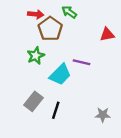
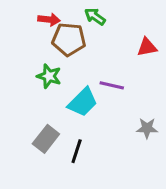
brown pentagon: (50, 29) -> (69, 39), turned -30
green star: (36, 56) -> (49, 76), turned -30
gray star: (103, 115) -> (147, 128), moved

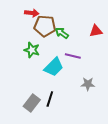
green arrow: (95, 16) -> (62, 33), moved
gray star: (147, 128) -> (88, 84), moved
gray rectangle: (46, 139) -> (32, 103), moved

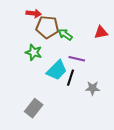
black line: (50, 99) -> (70, 78), moved

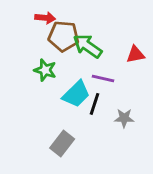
red triangle: (101, 32) -> (135, 55), moved
green arrow: (65, 34) -> (87, 46), size x1.5
gray rectangle: (34, 108) -> (62, 143), moved

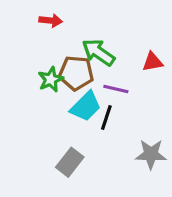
brown pentagon: (64, 36) -> (76, 73), moved
green star: (45, 70) -> (51, 79), turned 30
gray star: (124, 118) -> (151, 154), moved, size x1.4

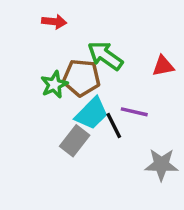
purple line: (116, 89) -> (134, 112), moved
black line: (106, 118) -> (114, 125), turned -45
gray rectangle: (70, 162) -> (75, 141), moved

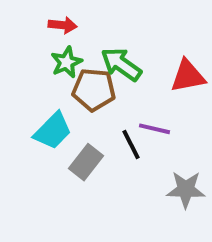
red triangle: (163, 66) -> (188, 76), size x1.4
green star: (54, 85) -> (66, 62), moved
cyan trapezoid: (92, 114) -> (53, 131), moved

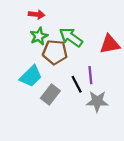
purple line: (155, 129) -> (90, 75), turned 72
gray star: (186, 189) -> (97, 101), moved

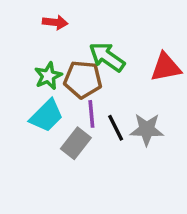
green star: (39, 36) -> (48, 76), moved
purple line: (90, 75) -> (91, 114), moved
gray star: (97, 101) -> (147, 129), moved

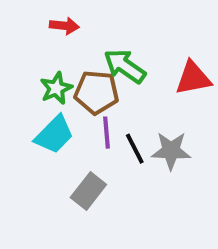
gray rectangle: (76, 143) -> (88, 191), moved

